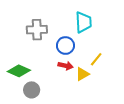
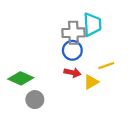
gray cross: (37, 30) -> (74, 33), moved
yellow line: (96, 59) -> (106, 66), turned 32

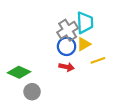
gray cross: (74, 33) -> (68, 30), turned -30
yellow triangle: (91, 82) -> (84, 44), moved

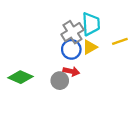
yellow line: (98, 60) -> (120, 41), moved
gray circle: (32, 92) -> (60, 81), moved

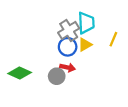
yellow line: (120, 41) -> (113, 39), turned -48

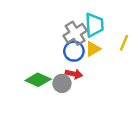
green diamond: (20, 73) -> (38, 80), moved

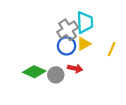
yellow line: (124, 43) -> (112, 49), moved
red arrow: (74, 74) -> (75, 68), moved

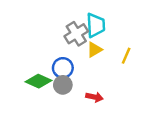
blue circle: (67, 46) -> (63, 68), moved
red arrow: (75, 68) -> (94, 97), moved

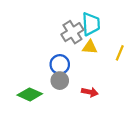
yellow triangle: (94, 50) -> (90, 47), turned 35
green diamond: (38, 81) -> (30, 94), moved

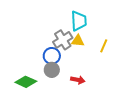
gray cross: (72, 32) -> (63, 40), moved

